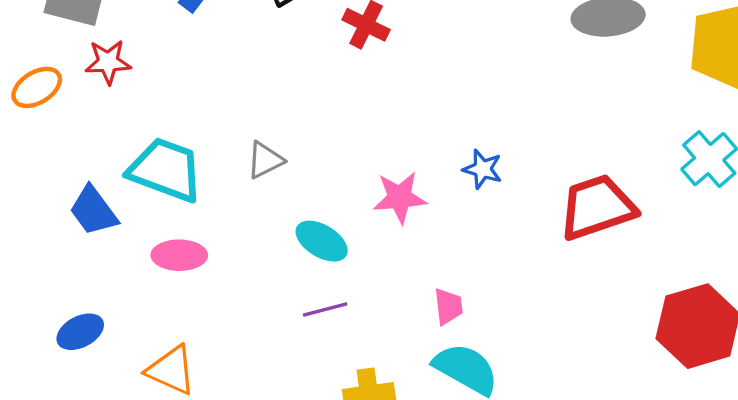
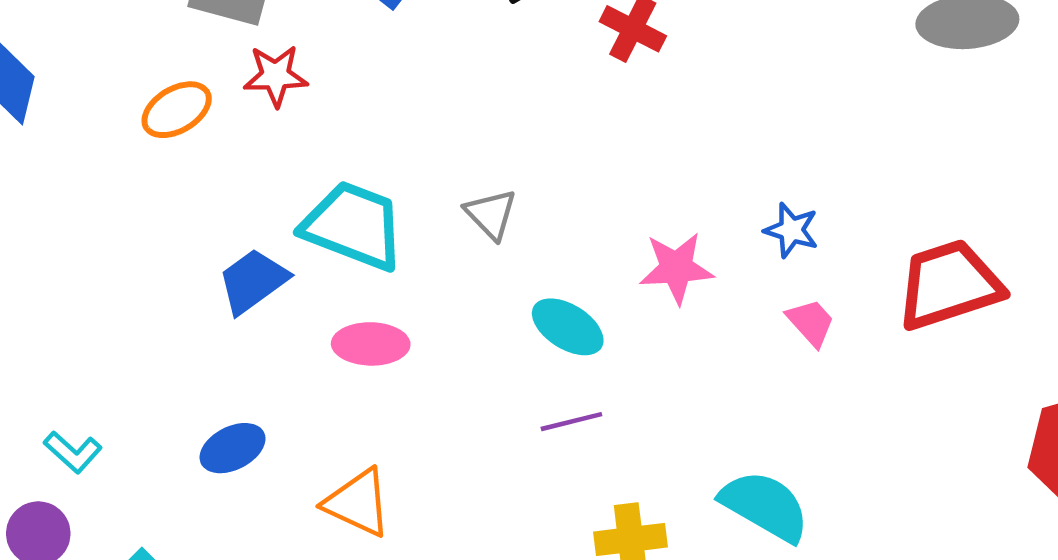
gray triangle: (265, 160) -> (491, 214), turned -48
blue trapezoid: (93, 211) -> (253, 281), turned 90
pink trapezoid: (448, 306) -> (811, 322), moved, turned -36

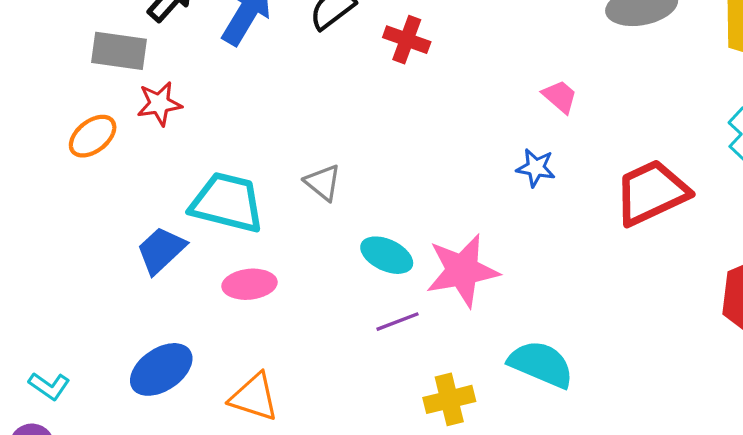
pink star: (676, 268) -> (462, 271), moved, size x1.4
pink trapezoid: (811, 322) -> (560, 97), moved
blue ellipse: (233, 448) -> (161, 369), size x1.4

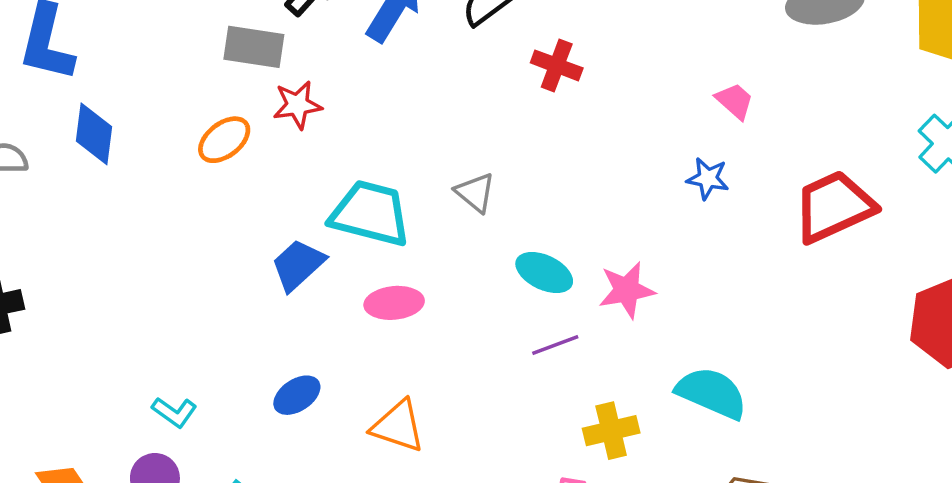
red cross: (407, 40) -> (557, 65), moved
pink star: (462, 271) -> (627, 290), size x0.7
blue ellipse: (161, 369) -> (297, 395), size x0.7

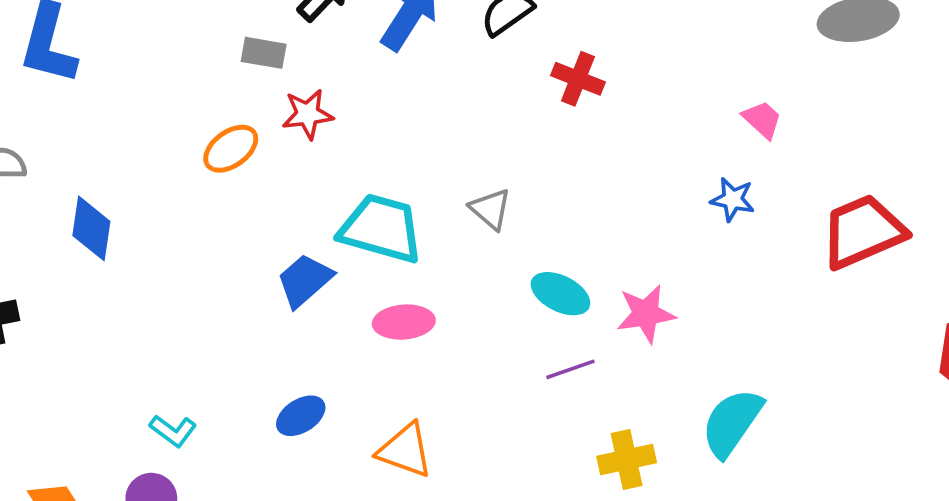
gray rectangle: (254, 47) -> (264, 53), size x0.7
blue diamond: (94, 134) -> (91, 228), moved
cyan semicircle: (712, 393) -> (732, 423), turned -80

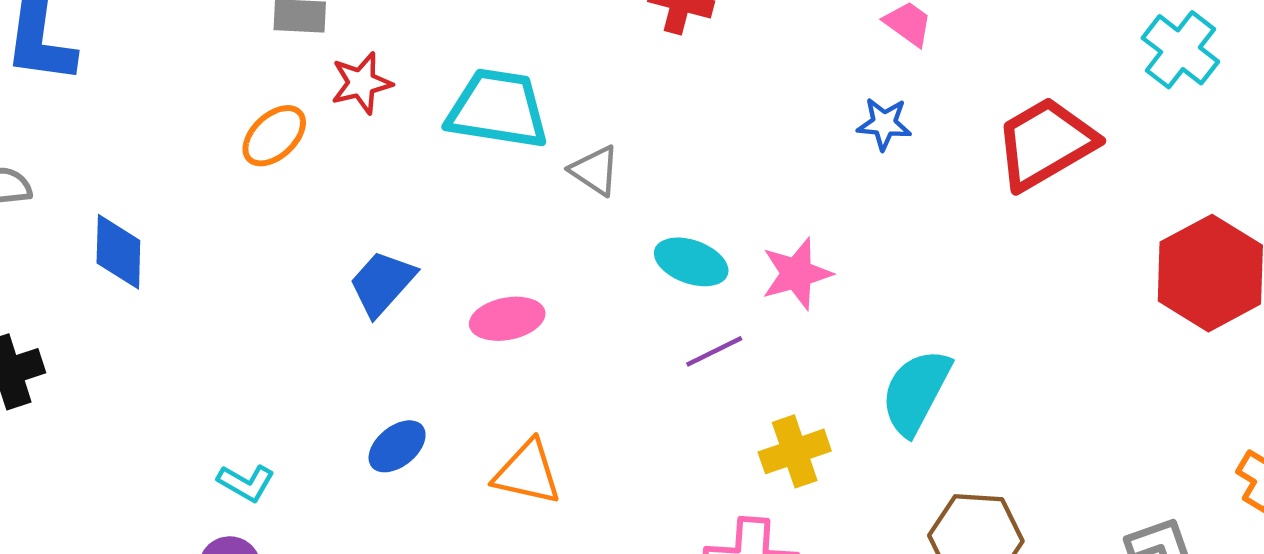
cyan trapezoid: (381, 229) -> (498, 109), moved

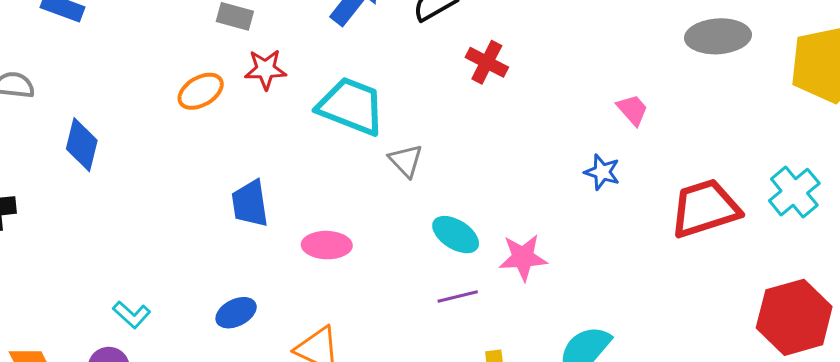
cyan cross: (1180, 50) -> (794, 192), moved
blue trapezoid: (382, 283) -> (250, 204), turned -63

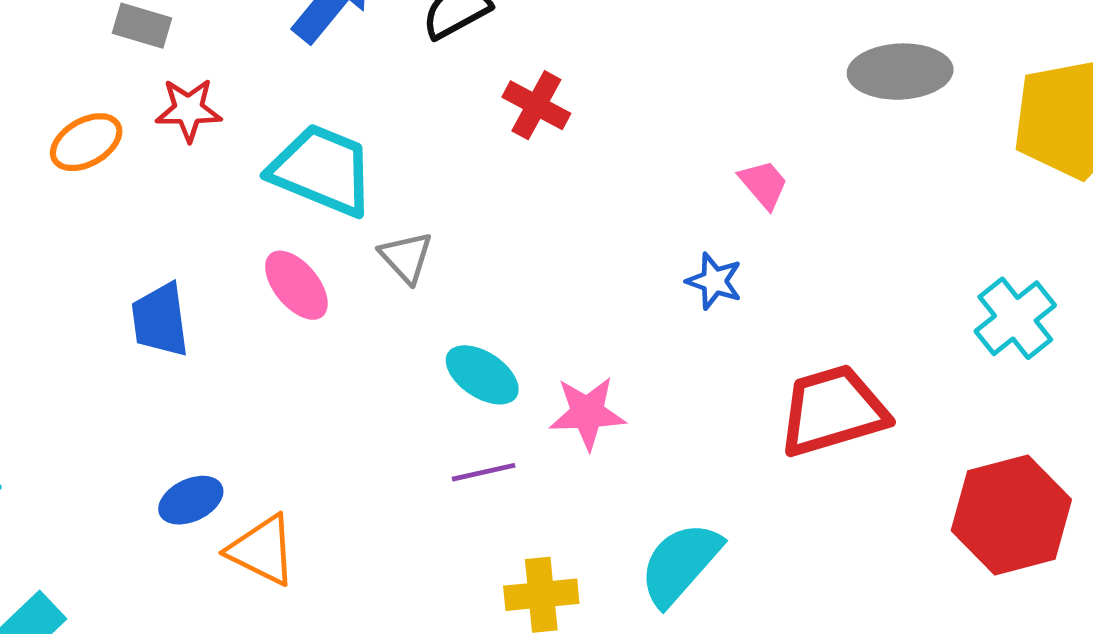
red trapezoid: (705, 208) -> (833, 411), moved
pink ellipse: (327, 245) -> (296, 285), moved, turned 48
blue ellipse: (236, 313) -> (191, 500), moved

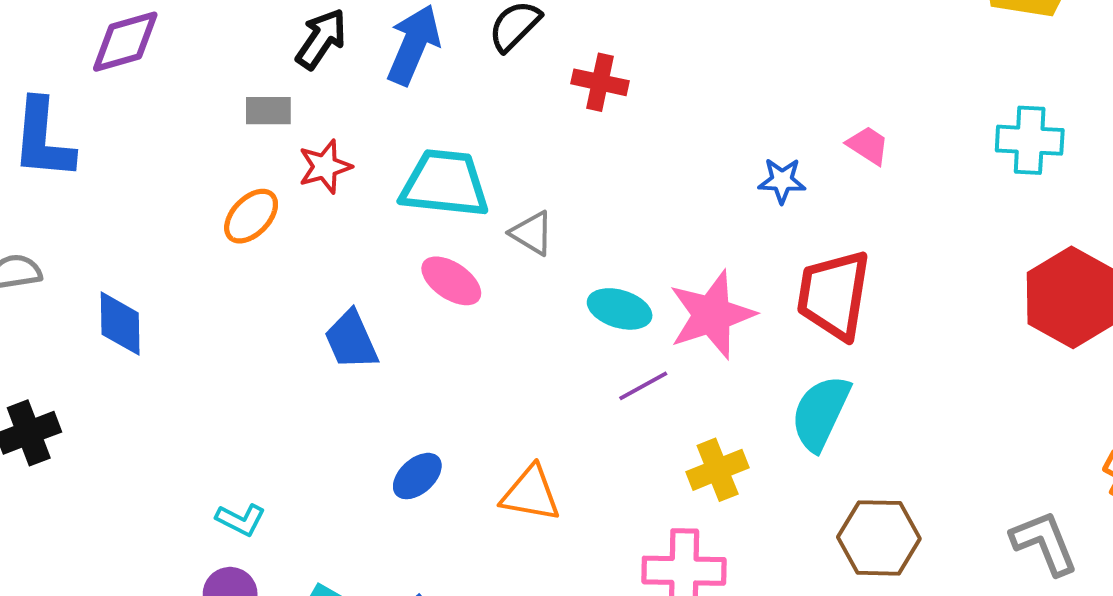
pink trapezoid: (764, 184) -> (868, 145), moved
cyan cross: (1015, 318) -> (1030, 140), turned -32
red trapezoid: (833, 411) -> (834, 295), moved, turned -48
pink star: (587, 413) -> (712, 315), size x1.4
orange triangle: (262, 550) -> (531, 494), moved

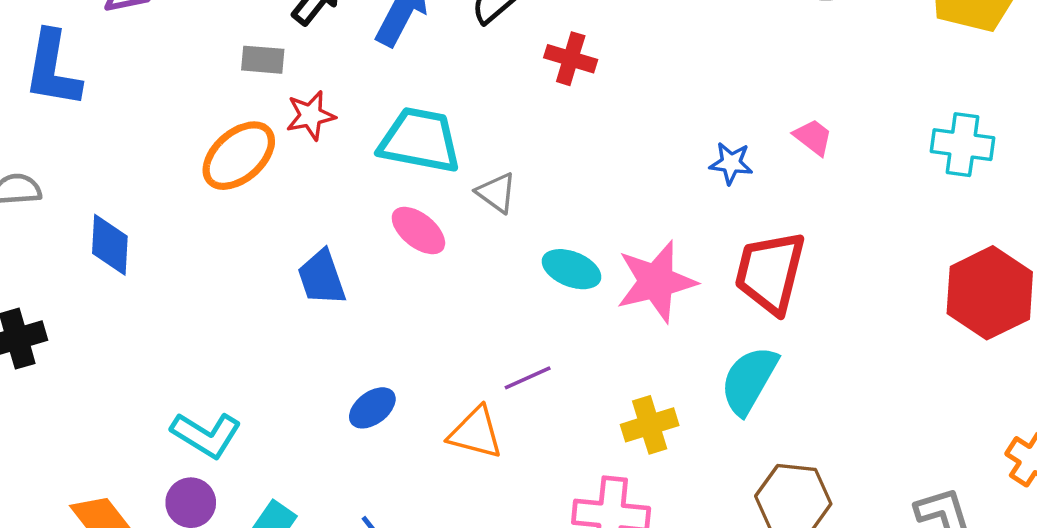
orange ellipse: (251, 216) -> (239, 156), size x1.4
purple line: (643, 386) -> (528, 378), moved
cyan L-shape: (241, 520) -> (206, 435), size x1.5

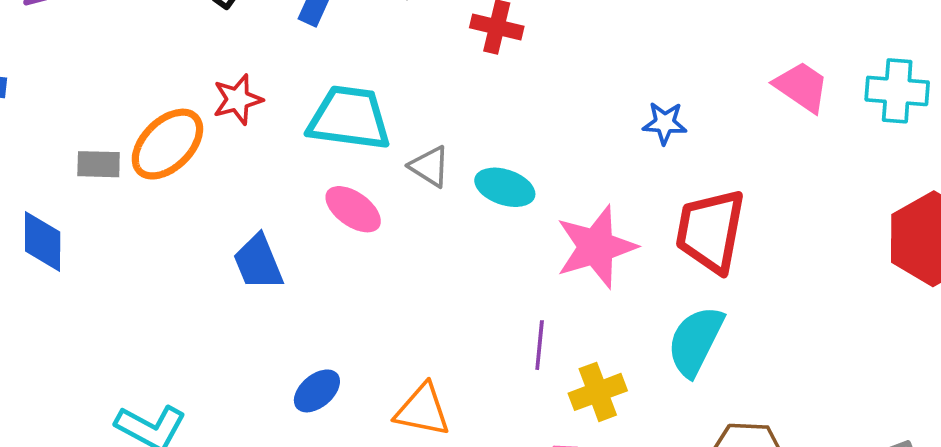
gray rectangle: (263, 60) -> (99, 164), moved
pink trapezoid: (813, 137) -> (802, 87), moved, size x1.4
cyan ellipse: (572, 269) -> (505, 187), moved
purple line: (528, 378) -> (540, 345), moved, turned -57

